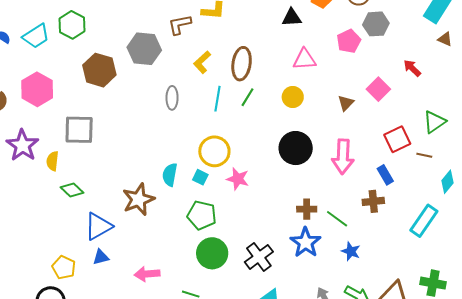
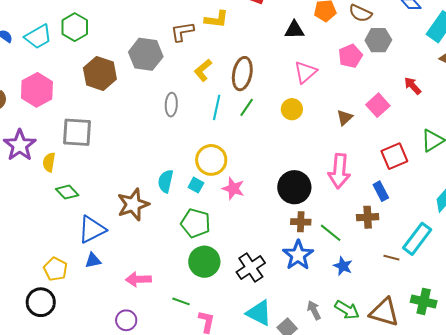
pink triangle: (304, 59) -> (305, 72), turned -40
black circle: (296, 148) -> (294, 187), moved
brown line: (424, 155) -> (391, 258), moved

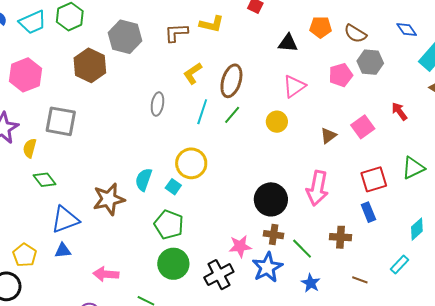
gray hexagon: (146, 54) -> (125, 37), moved
pink star: (233, 188) -> (240, 246), moved, turned -30
blue rectangle: (381, 191) -> (368, 212), moved
cyan rectangle: (417, 239) -> (399, 264), moved, size x0.6

